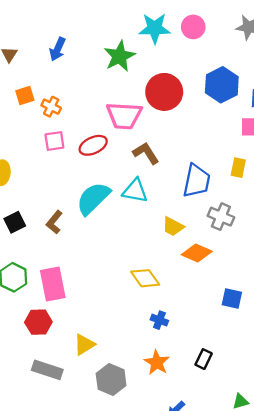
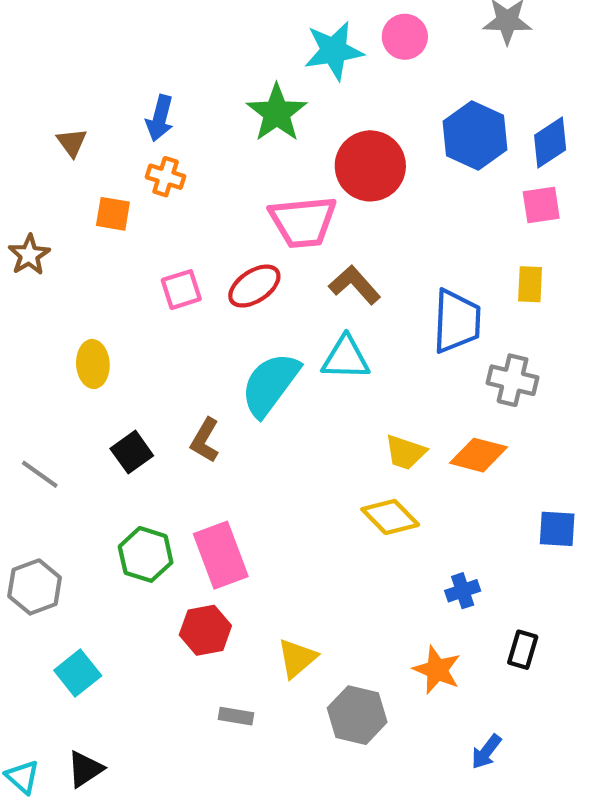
orange square: (25, 95) -> (113, 214), turned 36
orange cross: (51, 107) -> (166, 177), moved
yellow trapezoid: (173, 226) -> (405, 452), moved
blue cross: (159, 320) -> (463, 591), moved, turned -30
gray rectangle: (47, 370) -> (236, 716), size x0.6

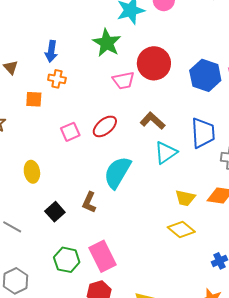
blue hexagon: (475, 136) -> (205, 75), moved
pink trapezoid: (303, 222) -> (123, 80), moved, size x0.7
cyan triangle: (346, 358) -> (166, 153), moved, turned -30

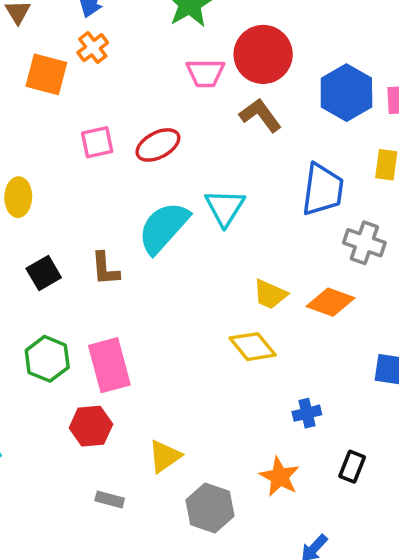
orange cross: (57, 79) -> (93, 48), turned 30
orange square: (34, 99) -> (46, 74), size x1.4
brown L-shape: (153, 121) -> (260, 115), moved
cyan triangle: (166, 153) -> (225, 208), moved, turned -35
brown L-shape: (89, 202) -> (105, 269), turned -40

